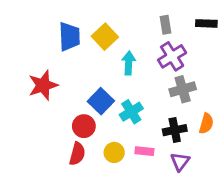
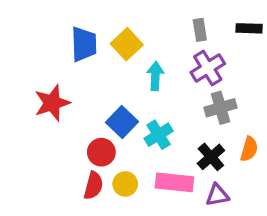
black cross: (175, 130) -> (211, 157), turned -30
pink rectangle: (144, 151) -> (174, 182), size x1.6
yellow circle: (114, 152) -> (125, 184), moved
purple triangle: (180, 162) -> (217, 195), turned 42

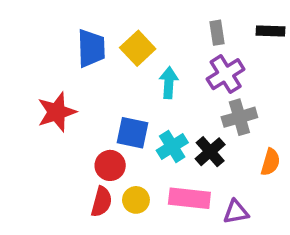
blue square: (122, 122) -> (133, 133), turned -32
black cross: (211, 157) -> (210, 152), moved

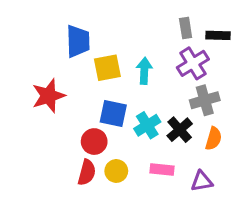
black rectangle: (270, 31) -> (218, 35), moved
yellow square: (138, 48) -> (107, 68), moved, turned 32
orange semicircle: (270, 162) -> (214, 139), moved
pink rectangle: (189, 198) -> (162, 170), size x0.7

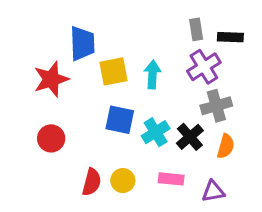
red star: (48, 96) -> (51, 79), moved
red circle: (94, 142) -> (51, 138), moved

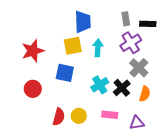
blue trapezoid: (82, 43) -> (83, 22), moved
gray cross: (216, 106) -> (139, 68), turned -30
blue square: (120, 120) -> (65, 73), moved

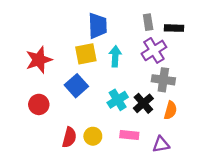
gray cross: (139, 68) -> (163, 80), turned -36
blue square: (65, 73) -> (76, 86), turned 36

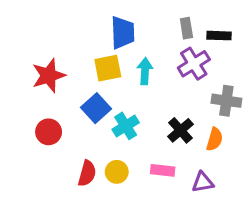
gray cross: (163, 80) -> (226, 101), moved
cyan cross: (118, 100) -> (126, 126), moved

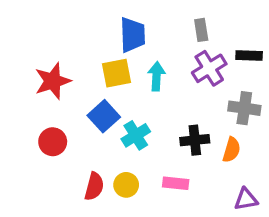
black rectangle: (219, 36) -> (249, 56), moved
black cross: (180, 130) -> (195, 140), turned 35
purple triangle: (203, 182) -> (246, 199), moved

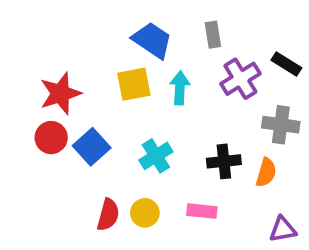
gray rectangle: (201, 30) -> (213, 35), moved
blue trapezoid: (133, 35) -> (152, 40), turned -54
black rectangle: (249, 56) -> (286, 64), turned 30
blue square: (104, 116) -> (92, 147), moved
red circle: (53, 142) -> (51, 138), moved

